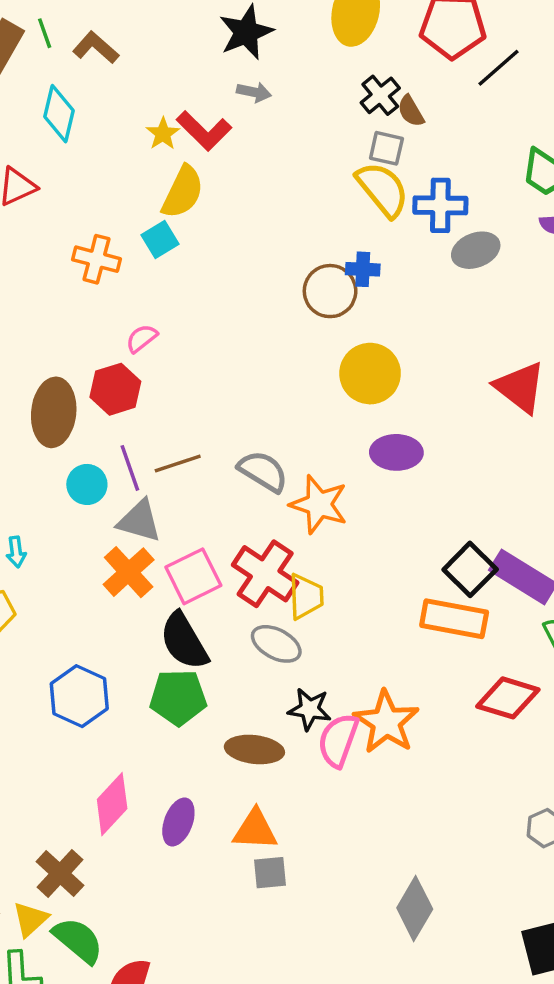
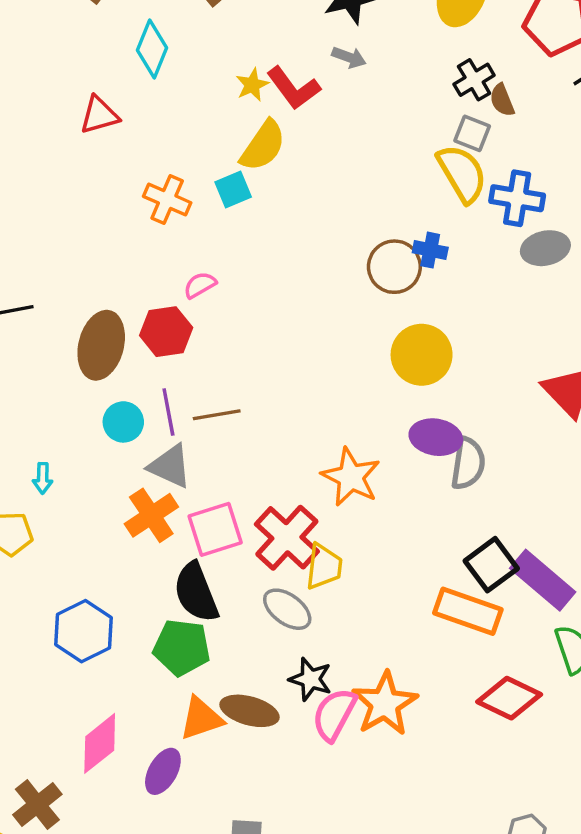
gray semicircle: (263, 471) -> (468, 463), moved, turned 58
orange triangle: (255, 830) -> (201, 719), moved, turned -30

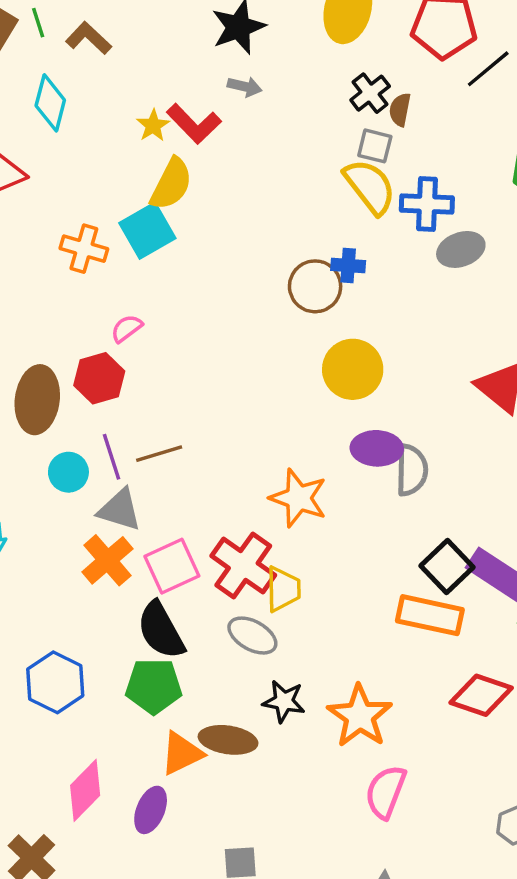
brown semicircle: (502, 100) -> (400, 110), turned 40
cyan square: (233, 190) -> (147, 231), size x1.5
pink semicircle: (334, 714) -> (386, 792), moved

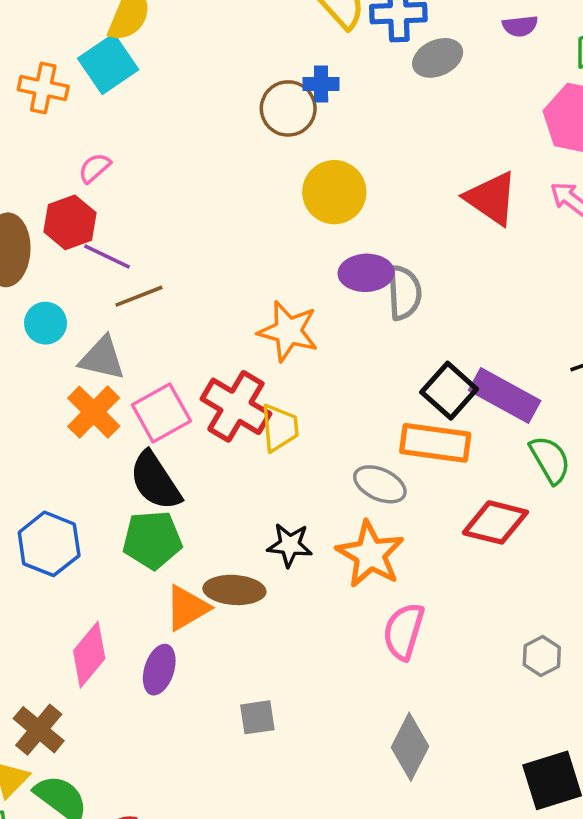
purple line: (111, 457) -> (107, 257), moved, turned -42
gray ellipse: (252, 636) -> (380, 484), moved

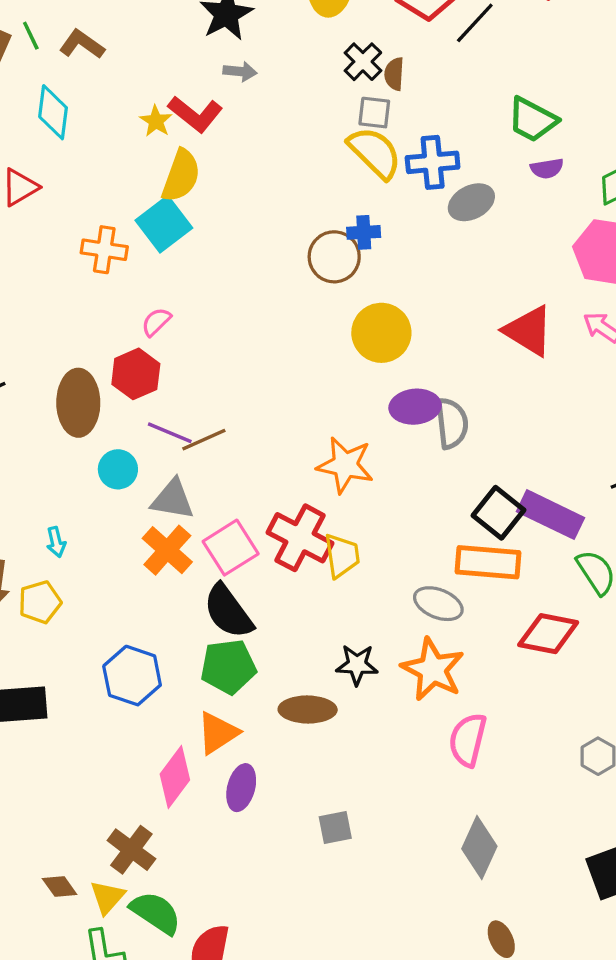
purple line: (107, 257) -> (170, 433), moved
orange triangle: (187, 608) -> (218, 733), moved

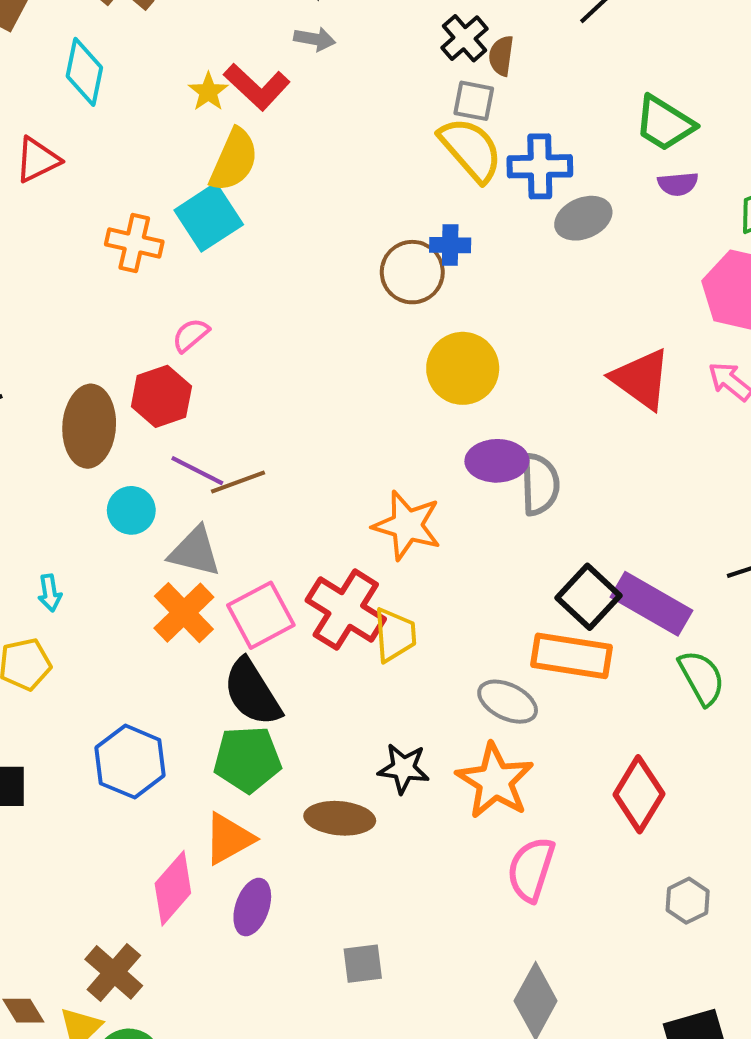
red diamond: (548, 634) -> (639, 794), moved, turned -74

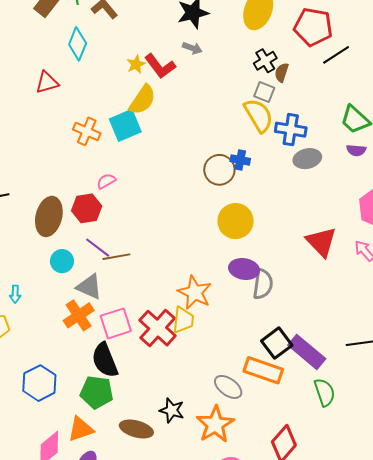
yellow trapezoid: (395, 635) -> (183, 320), moved

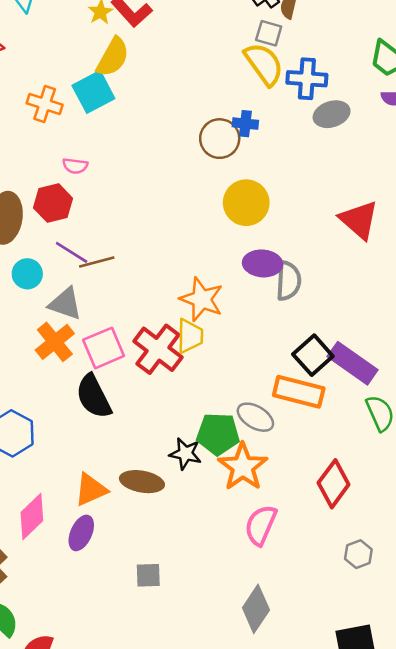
pink semicircle: (106, 181) -> (75, 166), turned -138
green pentagon: (97, 392) -> (218, 434), moved
orange triangle: (81, 429) -> (91, 490), moved

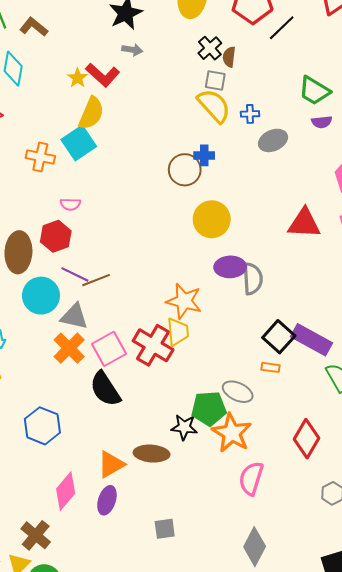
blue cross: (307, 79) -> (250, 114), size x0.6
red triangle: (359, 220) -> (304, 223), turned -32
cyan circle: (27, 274) -> (41, 296), size x1.5
orange rectangle: (299, 392) -> (270, 367), size x0.5

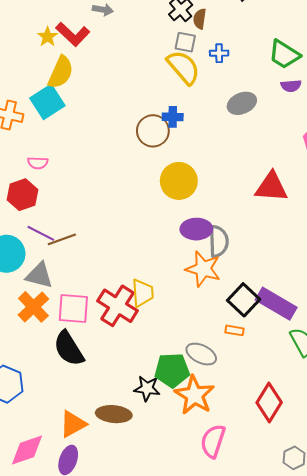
blue cross: (250, 114) -> (219, 53), moved
orange star: (184, 301) -> (203, 269), moved
pink square: (109, 349) -> (73, 309), turned 32
pink diamond: (66, 491) -> (27, 450), turned 30

